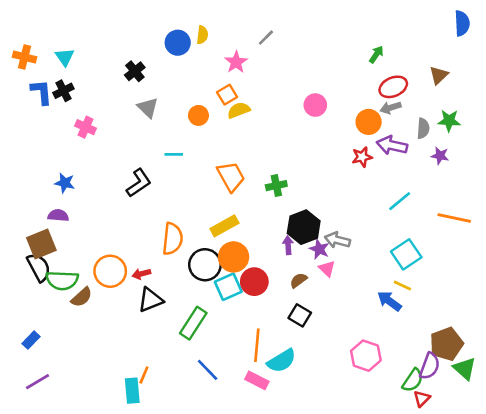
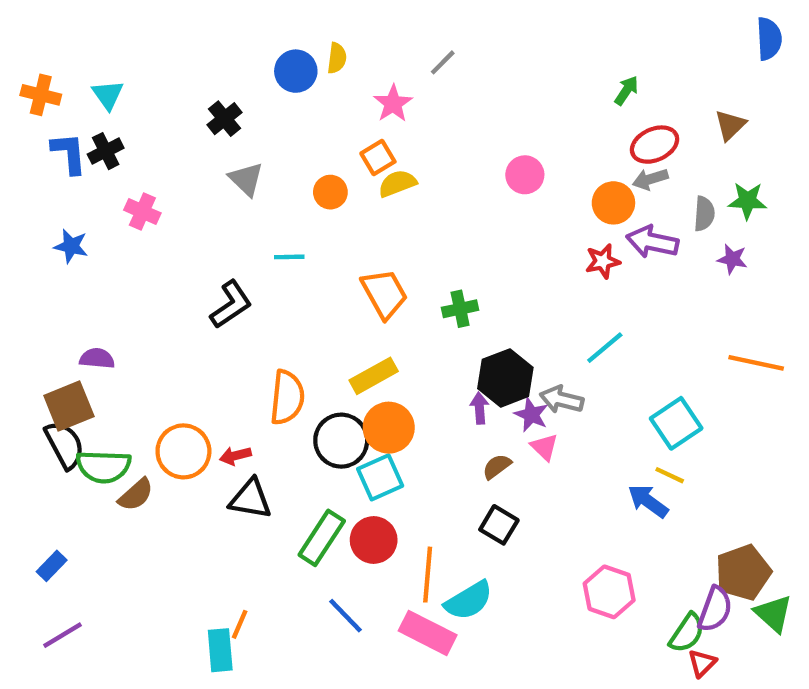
blue star: (65, 183) -> (71, 246), moved
cyan line: (400, 201) -> (605, 348), moved
red circle: (254, 282) -> (374, 540), moved
black triangle: (150, 300) -> (250, 499), turned 32
pink rectangle: (257, 380) -> (428, 633), size x1.4

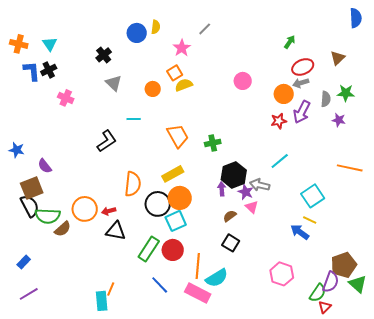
purple arrow: (652, 242) -> (302, 112), turned -75
blue star: (71, 246) -> (17, 150), moved
purple semicircle: (97, 358) -> (45, 166), turned -133

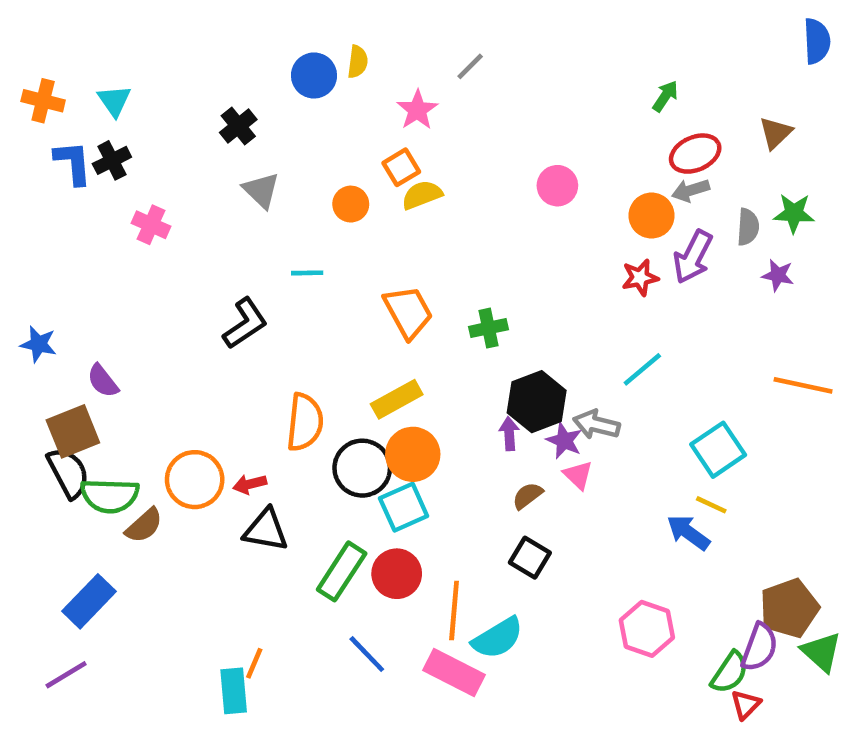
blue rectangle: (24, 262) -> (89, 601), moved, size x1.6

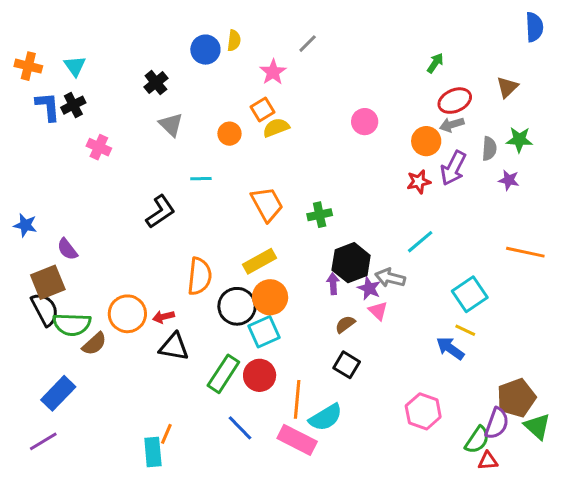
red triangle: (746, 705) -> (488, 461), turned 40

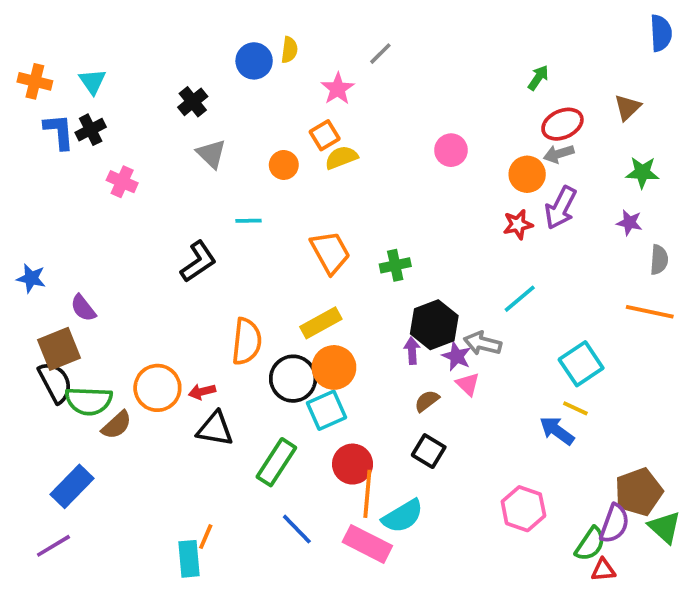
gray semicircle: (489, 149) -> (659, 260), moved
red circle: (260, 375) -> (353, 464), moved

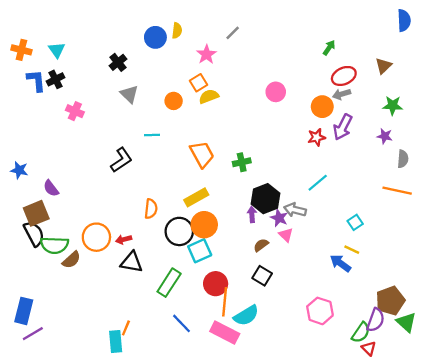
orange semicircle: (247, 341) -> (151, 209), size x0.7
cyan square: (581, 364) -> (355, 222), size x0.6
blue rectangle: (72, 486) -> (24, 311), moved, turned -30
red triangle: (603, 570) -> (369, 348), turned 49

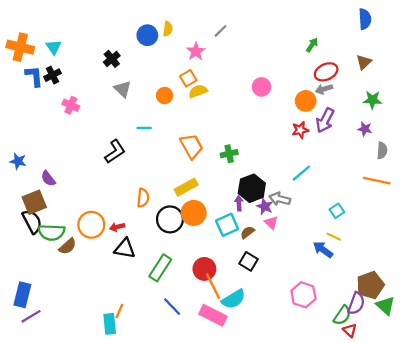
blue semicircle: (404, 20) -> (365, 19), moved
orange cross: (21, 50) -> (20, 47), size x1.4
cyan square: (200, 251) -> (227, 225), moved
orange line: (225, 302) -> (213, 286), turned -32

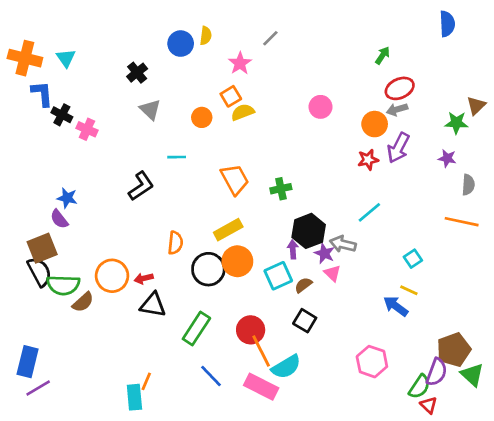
brown triangle: (364, 62) -> (476, 106), moved
black cross: (53, 75) -> (62, 115), moved, turned -35
blue star: (18, 161) -> (67, 198), moved

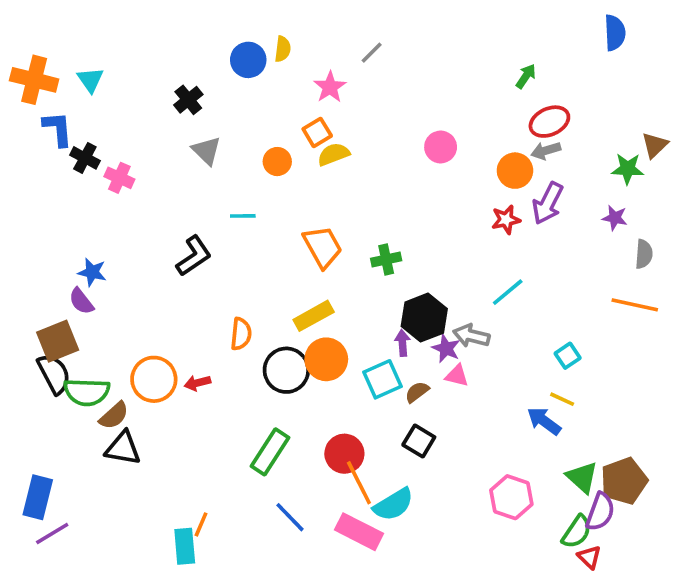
pink triangle: (332, 273) -> (457, 376), turned -30
black triangle: (153, 305) -> (123, 448), moved
green triangle: (472, 375) -> (582, 477), moved

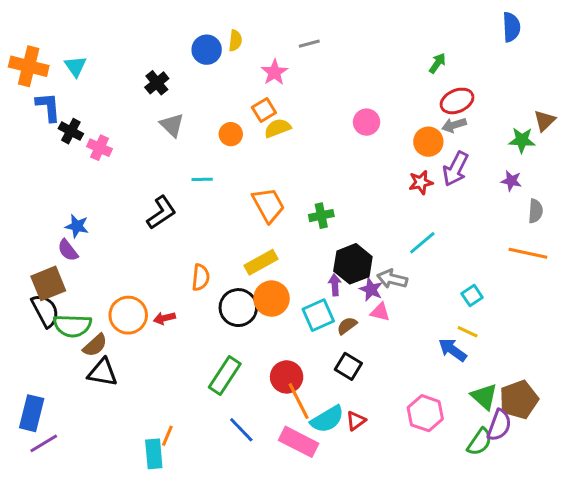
gray line: (372, 53) -> (309, 44), turned 30
red triangle: (589, 557) -> (356, 421), moved, turned 40

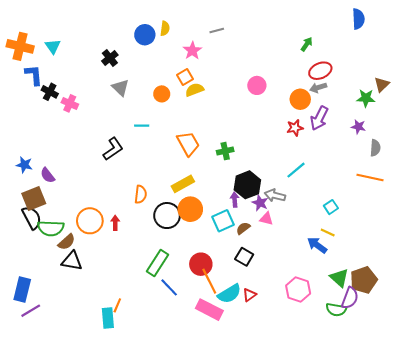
blue star: (77, 226) -> (24, 165), moved
red arrow: (164, 318) -> (115, 223), turned 104
blue line: (241, 430) -> (169, 287), moved
green semicircle: (480, 442) -> (336, 310), turned 66

